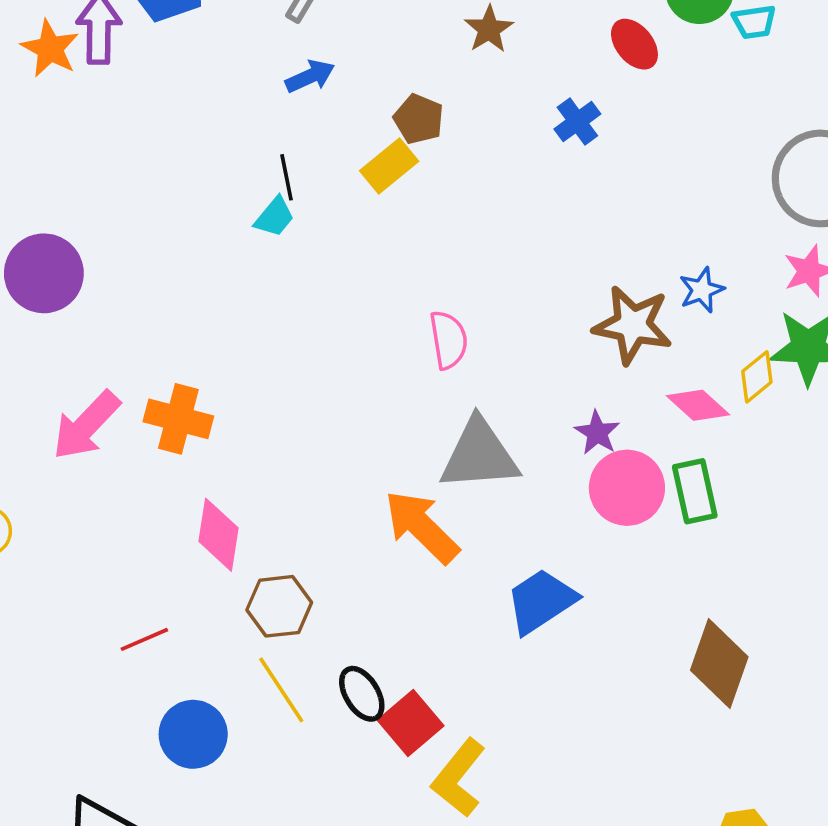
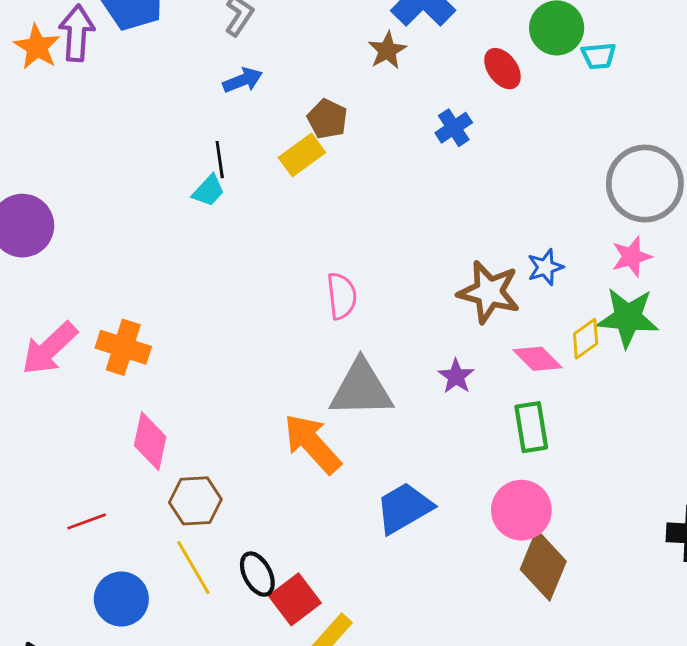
pink circle: (627, 488) -> (521, 510), moved

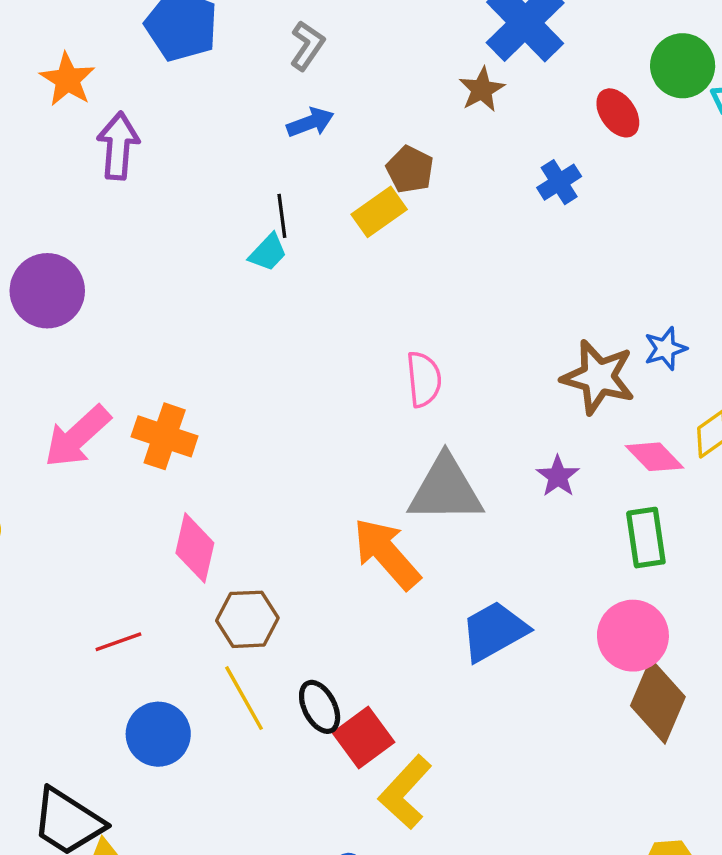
purple arrow: (77, 33) -> (118, 146), moved

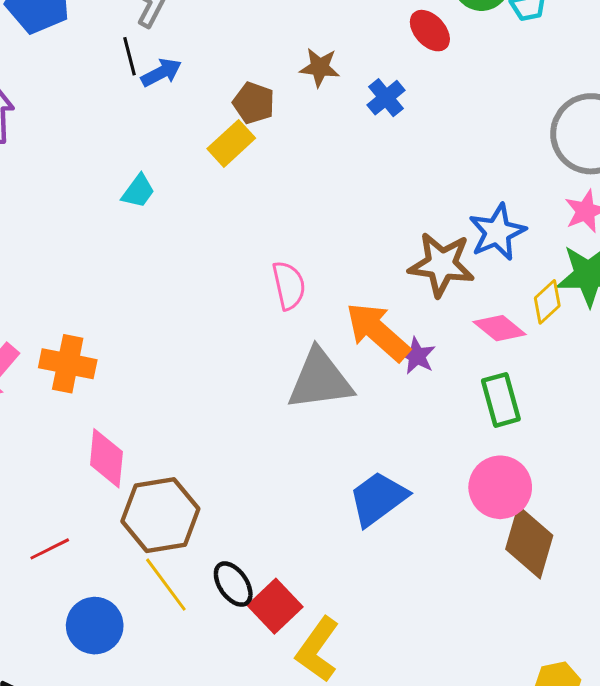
brown star: (482, 90) -> (320, 67), moved, turned -30
black line: (282, 216) -> (130, 56), moved
blue star: (665, 349) -> (497, 232), size x1.5
orange arrow: (387, 554) -> (378, 332), moved
brown hexagon: (247, 619) -> (160, 515), size x1.4

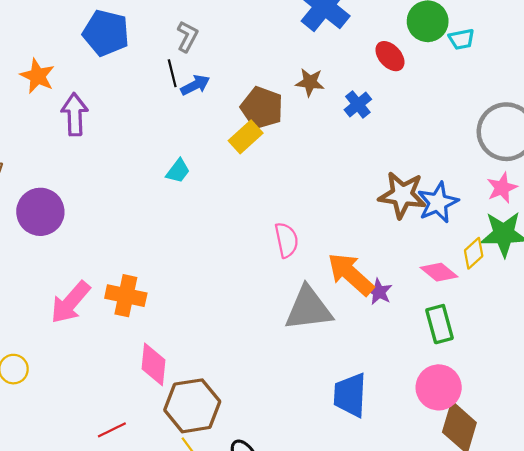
brown pentagon: (254, 103) -> (262, 108), size x1.4
brown star: (441, 264) -> (402, 195), moved
blue trapezoid: (378, 499) -> (350, 395), turned -51

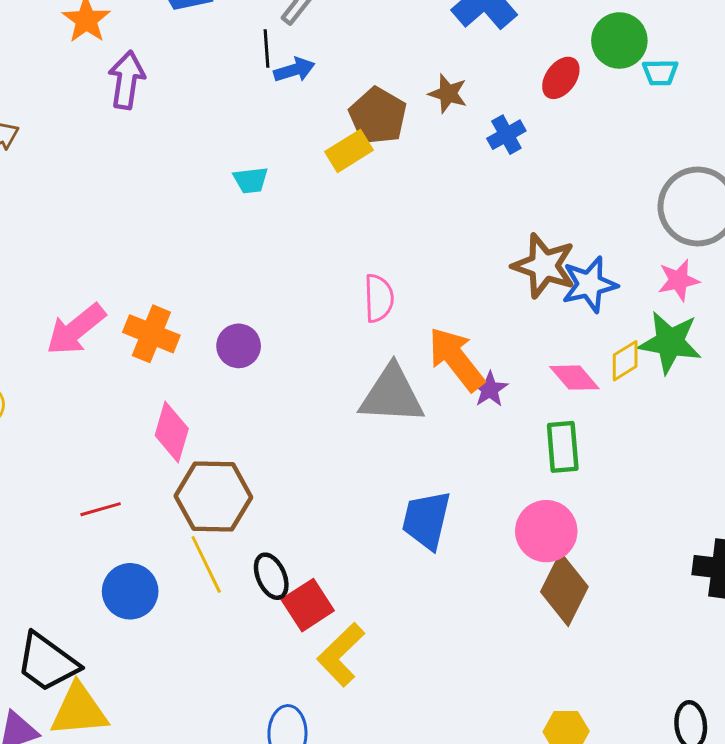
red ellipse: (390, 56) -> (561, 78), turned 68
cyan trapezoid: (178, 171) -> (251, 180), turned 36
purple circle: (40, 212) -> (239, 346), moved, size x0.7

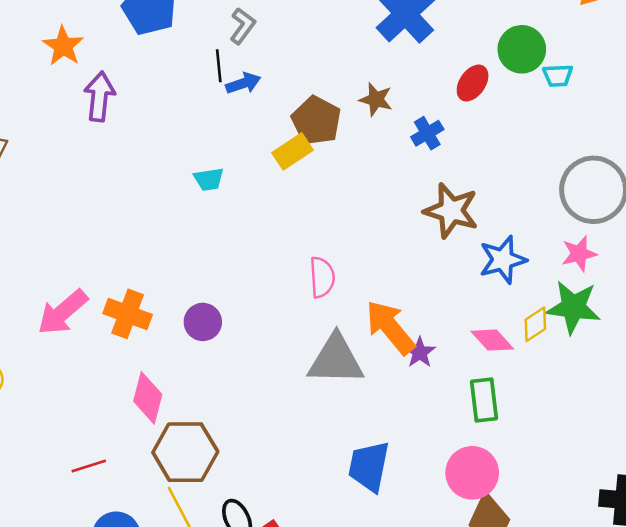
brown star: (544, 266) -> (451, 211), moved

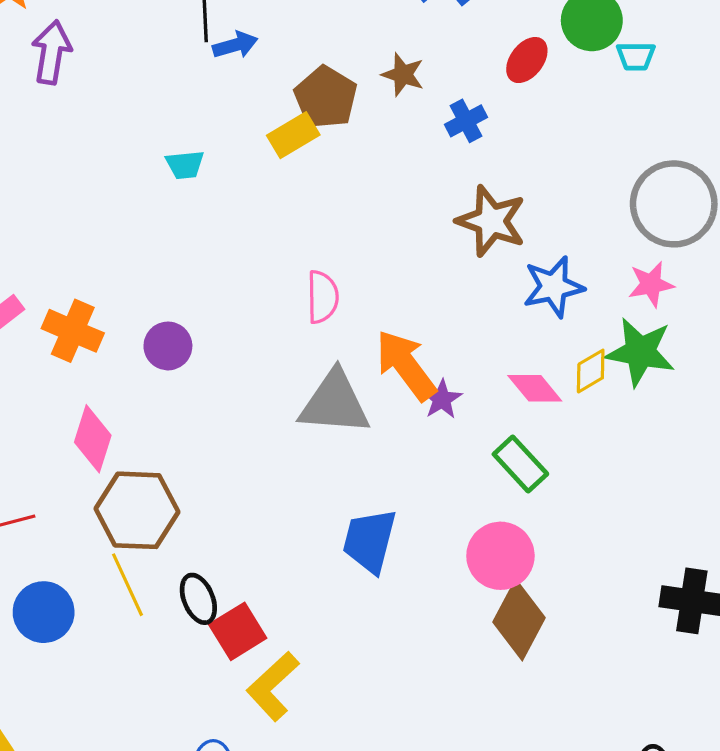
green rectangle: (484, 400) -> (520, 464), turned -39

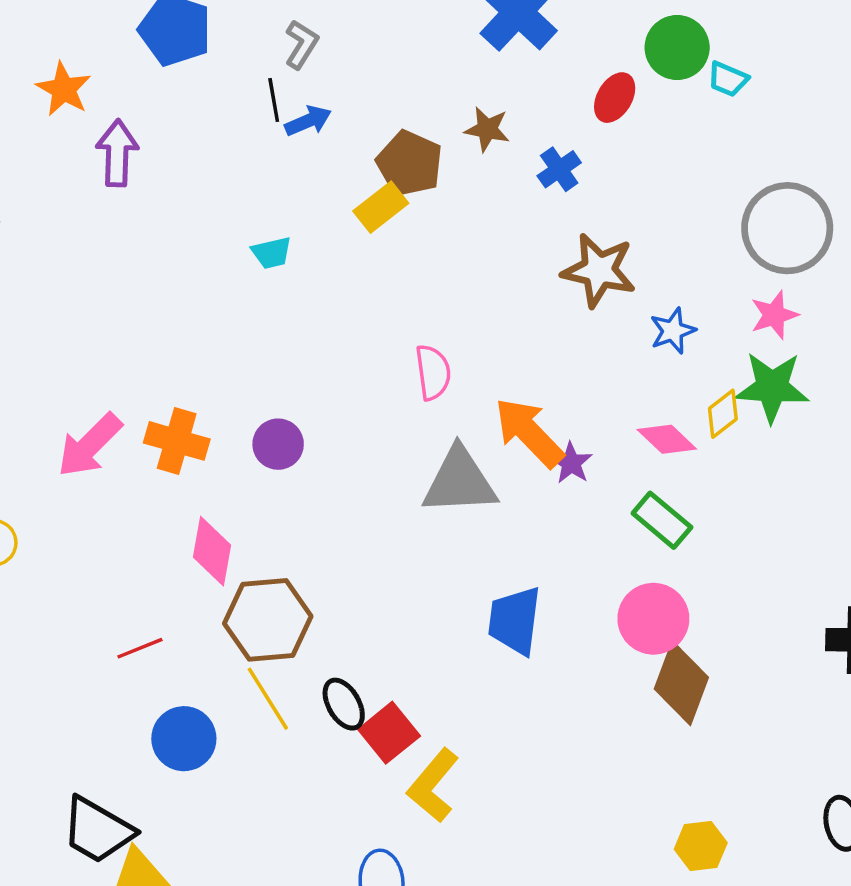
cyan trapezoid: (636, 56) -> (728, 79), turned 30
blue star: (553, 287) -> (673, 331), size x0.7

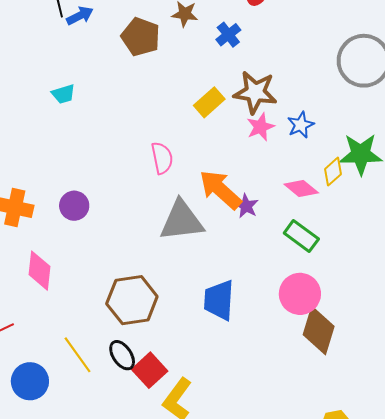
yellow rectangle: (381, 207) -> (209, 102), moved
pink star: (774, 315) -> (261, 127), moved
brown hexagon: (268, 620) -> (132, 300), moved

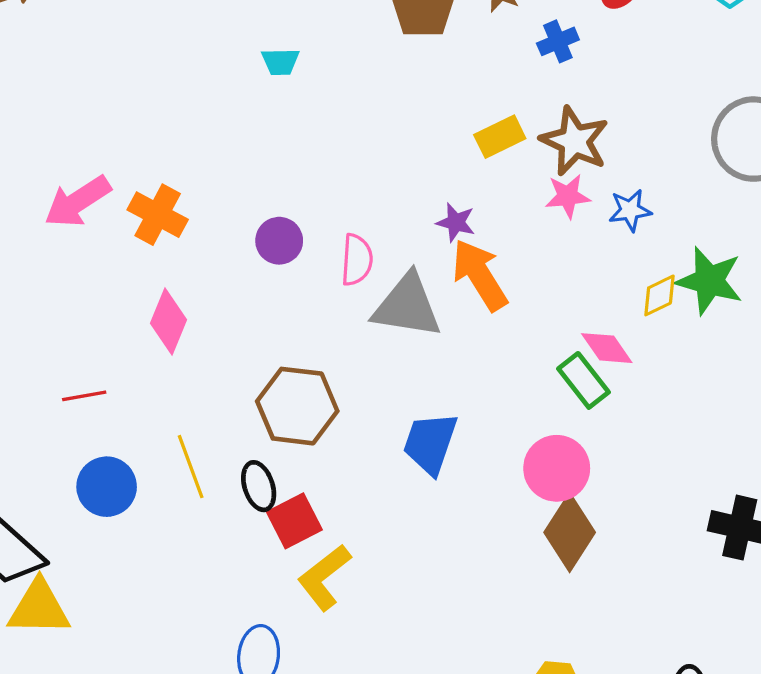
pink semicircle: (162, 158) -> (357, 260), moved
pink diamond: (301, 189) -> (607, 348), moved
purple circle: (74, 206) -> (279, 241), moved
purple star: (246, 206) -> (456, 222), moved, turned -30

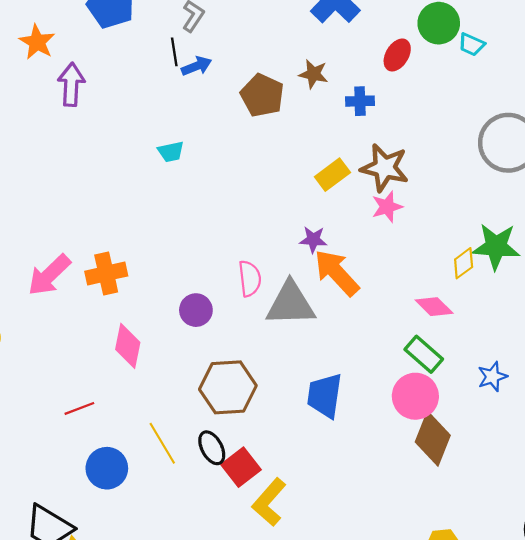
blue cross: (558, 41) -> (360, 101), turned 32
blue star: (630, 210) -> (492, 377), moved
orange cross: (158, 215) -> (106, 274), turned -30
purple circle: (279, 241) -> (196, 310), moved
green rectangle: (583, 380) -> (424, 354), moved

